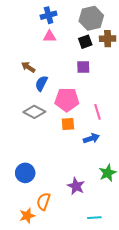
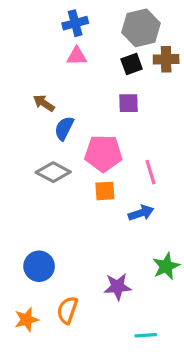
purple star: (76, 186) -> (117, 287), turned -30
orange star: (27, 216) -> (27, 320), moved

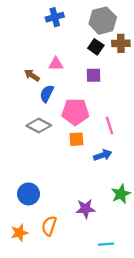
pink triangle: (77, 56) -> (56, 64), moved
black square: (132, 64) -> (96, 47), turned -35

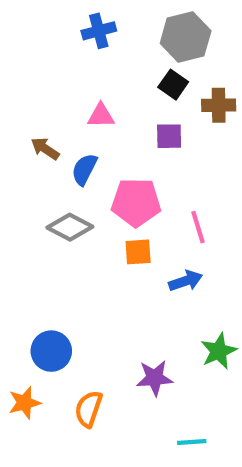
brown cross: (121, 43) -> (219, 105), moved
brown arrow: (32, 75) -> (45, 149), moved
orange star: (19, 233) -> (24, 403), moved

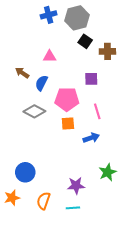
gray hexagon: (186, 37) -> (77, 18), moved
purple square: (169, 136) -> (91, 79), moved
cyan line: (192, 442) -> (73, 208), moved

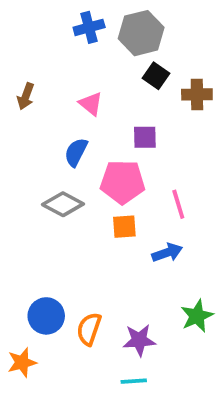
pink triangle: (50, 57) -> (91, 104), turned 40
brown arrow: (22, 73) -> (26, 96), moved, turned -104
purple square: (91, 79) -> (145, 137), moved
orange semicircle: (44, 201) -> (89, 329), moved

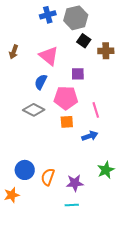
pink triangle: (91, 104) -> (49, 56), size x1.5

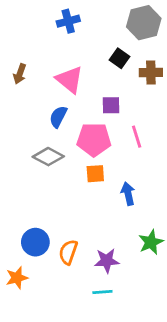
gray hexagon: (76, 18) -> (144, 23), moved
pink line: (96, 110) -> (137, 137), moved
blue arrow: (90, 136) -> (128, 194), turned -84

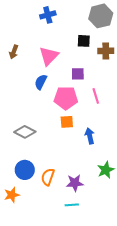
black square: (120, 58) -> (84, 41), turned -32
pink triangle: (70, 80) -> (49, 56), turned 35
gray diamond: (48, 157) -> (25, 132), moved

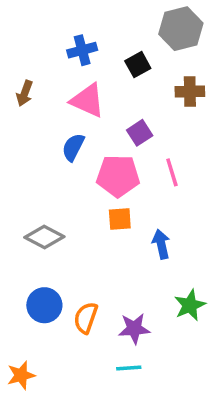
blue cross: (48, 15) -> (82, 50), moved
black square: (84, 41) -> (138, 65), moved, turned -32
pink triangle: (49, 56) -> (88, 100), turned -50
purple square: (78, 74) -> (140, 133), turned -32
orange star: (12, 195) -> (21, 375), moved

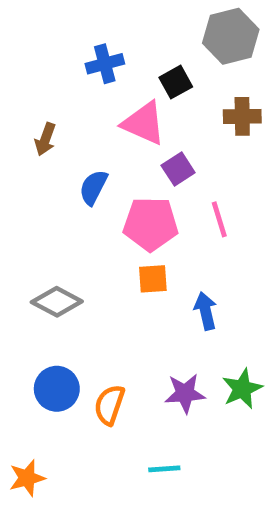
brown arrow: (25, 93) -> (45, 139), moved
pink triangle: (88, 100) -> (144, 123), moved
purple star: (134, 329) -> (185, 393), moved

